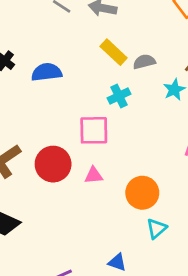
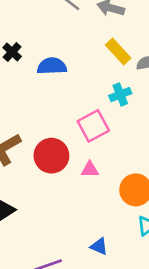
pink square: (94, 130) -> (93, 126), turned -32
blue triangle: (117, 262) -> (99, 246), moved

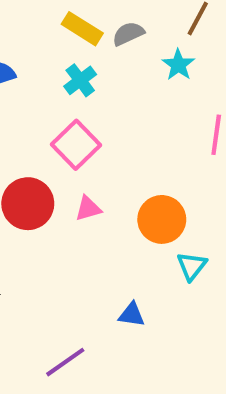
cyan cross: (120, 94) -> (80, 80), moved

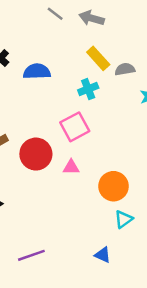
blue triangle: (132, 315) -> (103, 255), moved

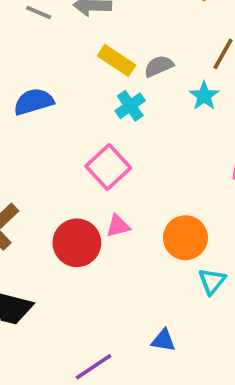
cyan cross: (88, 89) -> (130, 106), moved
red circle: (36, 154) -> (77, 243), moved
blue triangle: (103, 255) -> (163, 340), moved

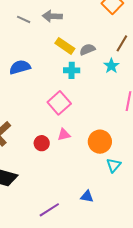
cyan cross: (130, 106) -> (72, 70), turned 35
red circle: (77, 243) -> (42, 143), size x0.6

